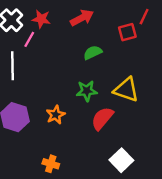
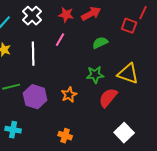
red star: (41, 19) -> (66, 15), moved
red square: (127, 32) -> (129, 26), turned 35
pink line: (29, 39) -> (60, 40), moved

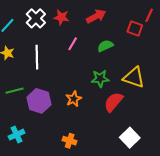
red star: (66, 15) -> (61, 17), moved
pink line: (60, 40) -> (73, 44), moved
cyan cross: (13, 130) -> (17, 135), turned -35

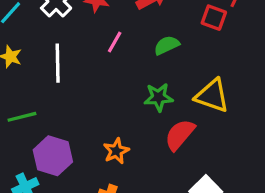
orange star: (74, 99) -> (116, 151), moved
purple hexagon: (39, 101) -> (53, 156), moved

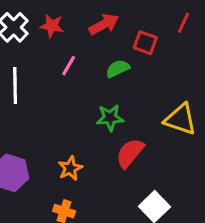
red square: (214, 18) -> (145, 43), moved
yellow triangle: (212, 96) -> (180, 119), moved

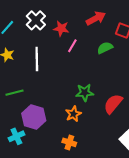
red star: (52, 26) -> (61, 28), moved
green star: (110, 118) -> (85, 93), moved

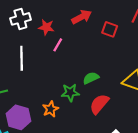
white cross: (36, 20) -> (20, 19), turned 30
green semicircle: (105, 48) -> (91, 78), moved
orange star: (73, 114) -> (51, 109), moved

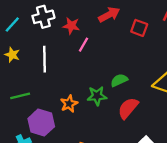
orange star: (51, 109) -> (69, 104), moved

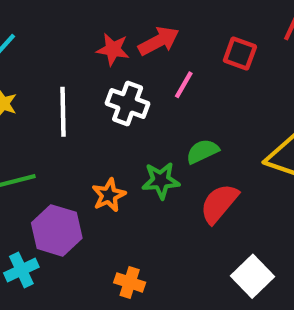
red arrow: (109, 15) -> (159, 41), moved
white cross: (43, 17) -> (128, 103), moved, turned 35
pink line: (84, 45) -> (184, 85), moved

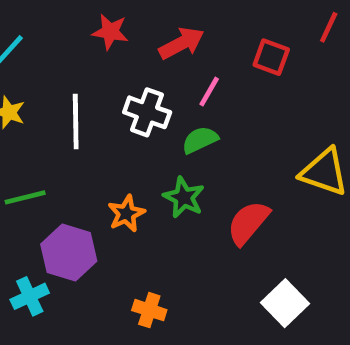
red star: (113, 49) -> (110, 32), moved
green semicircle: (202, 151) -> (200, 140), moved
green star: (161, 180) -> (184, 197), turned 30

